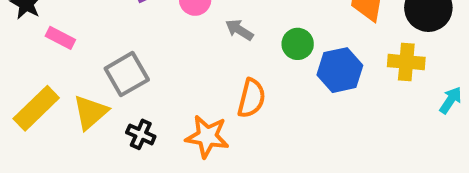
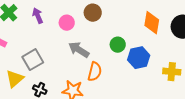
gray arrow: (239, 30) -> (79, 50), moved, size x1.5
yellow cross: (406, 62) -> (172, 72), moved

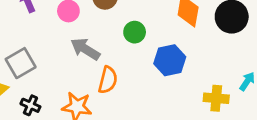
green circle: (118, 45) -> (135, 32), moved
yellow cross: (172, 72) -> (216, 98), moved

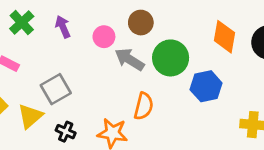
green circle: (135, 32) -> (171, 58), size x1.6
gray arrow: (85, 49) -> (129, 59), moved

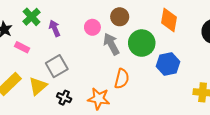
purple arrow: (63, 27) -> (55, 28), moved
orange diamond: (224, 37) -> (169, 20), moved
gray arrow: (129, 59) -> (111, 44), turned 30

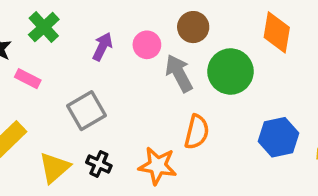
purple arrow: (55, 28) -> (102, 47), moved, turned 49
blue hexagon: (168, 64) -> (279, 137), moved
yellow triangle: (38, 86) -> (54, 168), moved

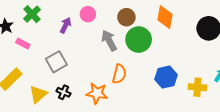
brown circle: (193, 27) -> (126, 17), moved
pink circle: (147, 45) -> (88, 14), moved

